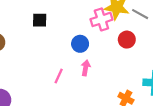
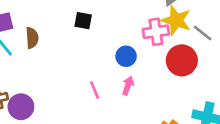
red circle: (127, 40) -> (182, 60), size x1.5
pink line: (59, 76) -> (95, 90), turned -56

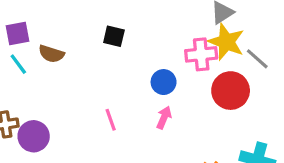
brown semicircle: (32, 38) -> (51, 54), turned 108
pink line: (95, 90) -> (111, 120), moved

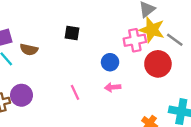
pink arrow: (164, 118) -> (113, 87), turned -112
purple circle: (34, 136) -> (21, 95), moved

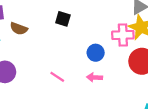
pink line: (75, 92) -> (57, 77), turned -40

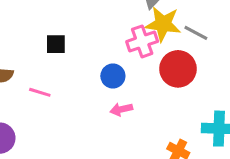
pink line: (57, 77) -> (40, 92), moved

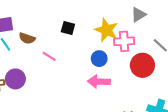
yellow star: (163, 24) -> (106, 30), moved
pink arrow: (121, 109) -> (99, 82), size x1.5

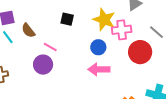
brown semicircle: (27, 38) -> (28, 30), turned 35
purple circle: (15, 79) -> (43, 65), moved

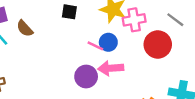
pink line: (50, 47) -> (95, 46), moved
purple circle: (43, 65) -> (86, 76), moved

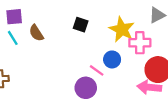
pink line: (95, 46) -> (97, 70), moved
pink arrow: (111, 68) -> (149, 87), moved

